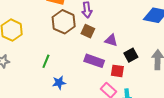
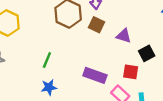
purple rectangle: (94, 61) -> (95, 75), moved
blue star: (59, 83) -> (49, 87), moved

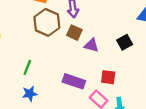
purple triangle: (124, 36) -> (92, 45), moved
black square: (147, 53) -> (125, 42), moved

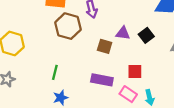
brown square: (74, 33) -> (105, 46), moved
purple triangle: (92, 45) -> (123, 33), moved

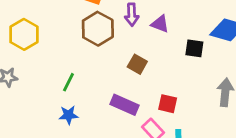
purple triangle: (123, 33) -> (160, 24), moved
black square: (146, 35) -> (194, 48), moved, turned 32

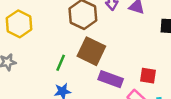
brown square: (137, 64) -> (91, 51), moved, size x1.6

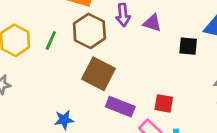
green line: (61, 63) -> (51, 41), moved

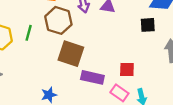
black square: (188, 46) -> (148, 25), moved

